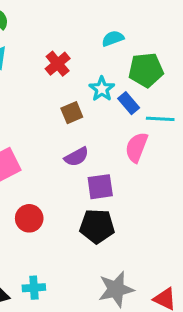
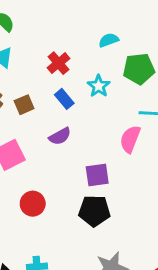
blue rectangle: (129, 103) -> (64, 99), moved
brown square: (72, 113) -> (24, 105), moved
purple semicircle: (77, 157) -> (60, 136), moved

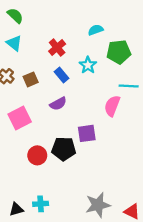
black pentagon: (94, 211) -> (64, 149), moved

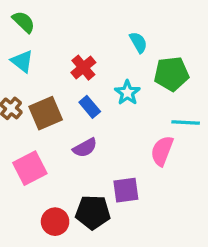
cyan semicircle: (96, 30) -> (138, 42), turned 80
brown square: (31, 79) -> (46, 113), size x1.5

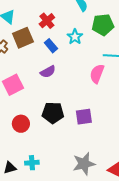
brown square: (46, 113) -> (23, 38), moved
purple square: (126, 190) -> (84, 117), moved
red circle: (55, 222) -> (21, 124), moved

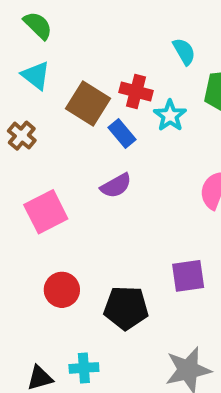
red cross: (47, 21) -> (136, 92), moved, turned -35
brown square: (23, 38) -> (88, 104), moved, turned -35
black pentagon: (53, 113) -> (126, 308), moved

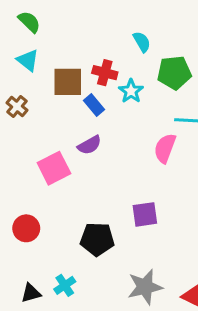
brown square: (88, 104) -> (68, 82), turned -32
pink square: (46, 212) -> (54, 168), moved
red circle: (62, 290) -> (26, 228), moved
cyan cross: (84, 368) -> (65, 285), turned -30

